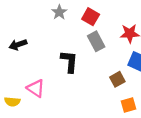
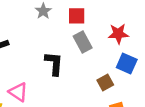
red square: (91, 17) -> (77, 16), turned -30

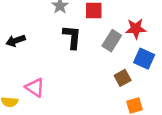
gray rectangle: (83, 42) -> (112, 41), moved, turned 60
black L-shape: (54, 63) -> (72, 37), moved

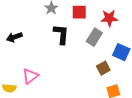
red star: (136, 29) -> (109, 18), moved
pink triangle: (35, 87) -> (30, 76), turned 48

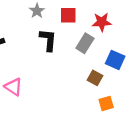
brown square: (103, 68) -> (95, 78), turned -32
pink triangle: (30, 76) -> (13, 87), turned -48

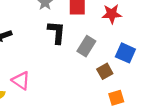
gray rectangle: (85, 43) -> (86, 46), moved
brown square: (95, 78) -> (105, 71), turned 32

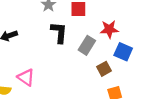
red star: (112, 14) -> (109, 29), moved

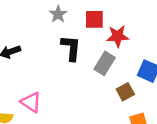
red star: (109, 29) -> (118, 36), moved

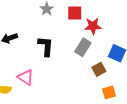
black L-shape: (71, 48) -> (46, 46), moved

